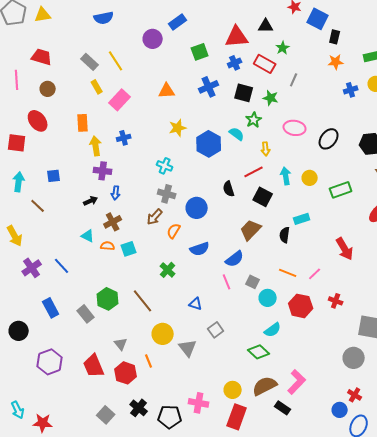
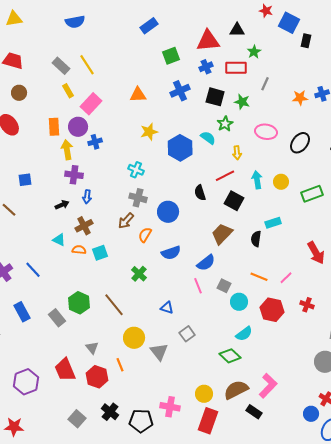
purple circle: (153, 39) -> (78, 127), moved
orange star: (336, 62) -> (300, 98), moved
red rectangle: (265, 64) -> (236, 68), turned -30
purple hexagon: (50, 362) -> (26, 382), moved

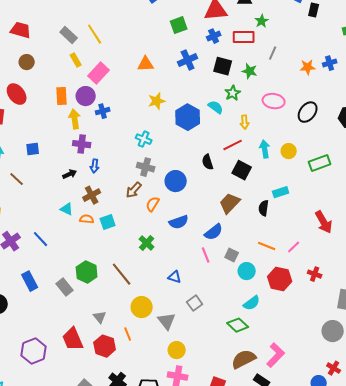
yellow circle: (204, 394) -> (177, 350), moved

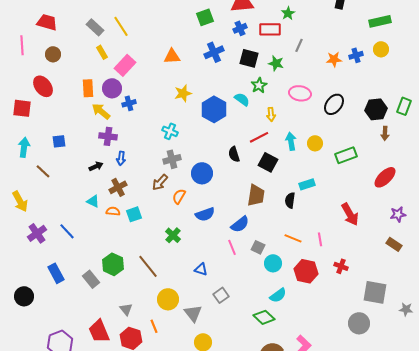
yellow arrow: (75, 119) -> (101, 111), turned -42
gray cross: (146, 167) -> (172, 159), turned -30
brown trapezoid: (230, 203) -> (256, 195), turned 145
pink line: (294, 247) -> (320, 239), turned -56

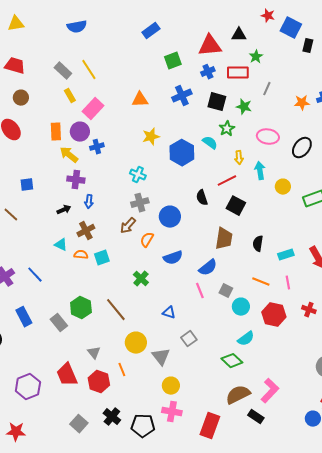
cyan arrow: (291, 141) -> (260, 171), moved
cyan rectangle: (307, 184) -> (286, 255), moved

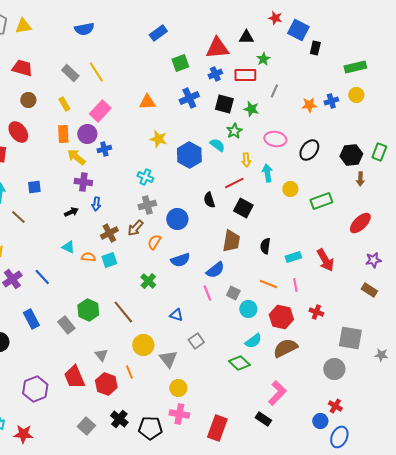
yellow rectangle: (70, 96) -> (64, 104), moved
yellow star: (151, 137) -> (158, 139), turned 30
brown cross: (86, 231) -> (109, 233), moved
brown semicircle: (238, 395) -> (285, 348), moved

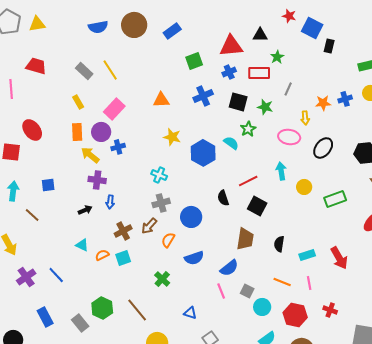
brown circle: (28, 100) -> (134, 25), moved, size x1.6
yellow arrow: (246, 160) -> (305, 118), moved
orange semicircle: (88, 257) -> (102, 255), turned -32

